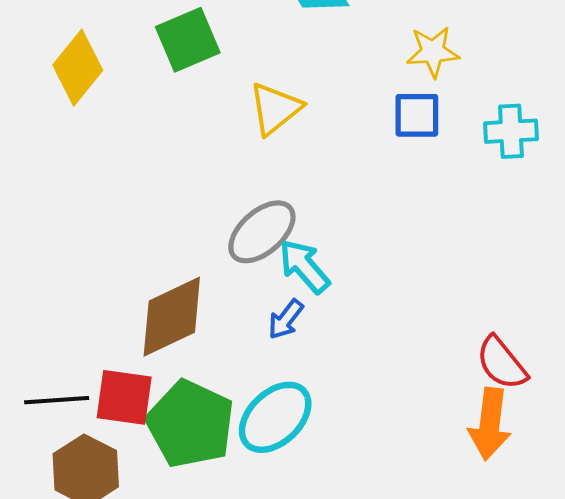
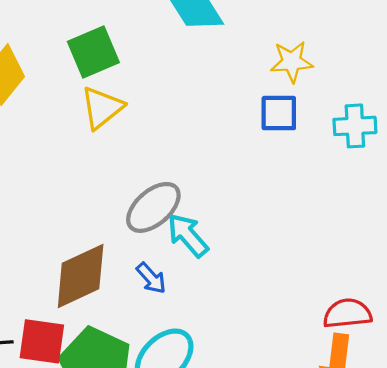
yellow triangle: (275, 109) -> (102, 108), moved
blue arrow: (286, 319) -> (151, 278), moved, turned -80
red semicircle: (502, 363) -> (347, 314), turned 123

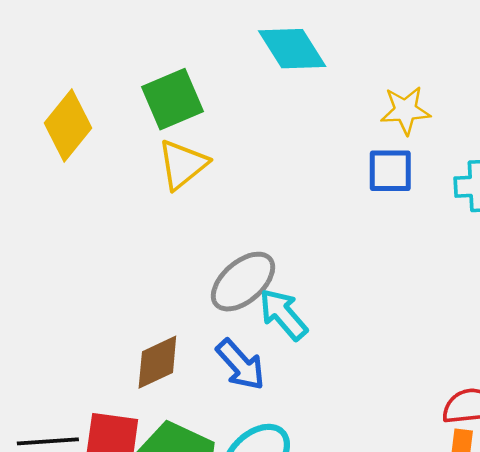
brown diamond: (81, 276) -> (157, 362), size x0.7
blue arrow: (151, 278) -> (240, 365), size x1.4

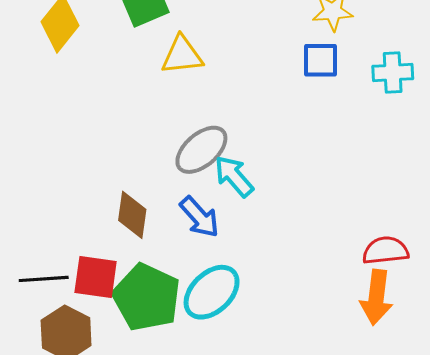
yellow triangle: (183, 164) -> (182, 55), moved, turned 33
brown diamond: (157, 362) -> (132, 215), turned -57

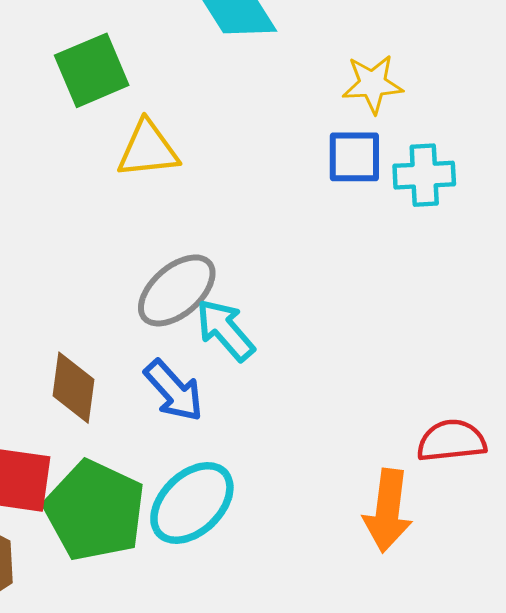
cyan cross: (393, 72) -> (424, 175), moved
orange arrow: (376, 297) -> (388, 511), moved

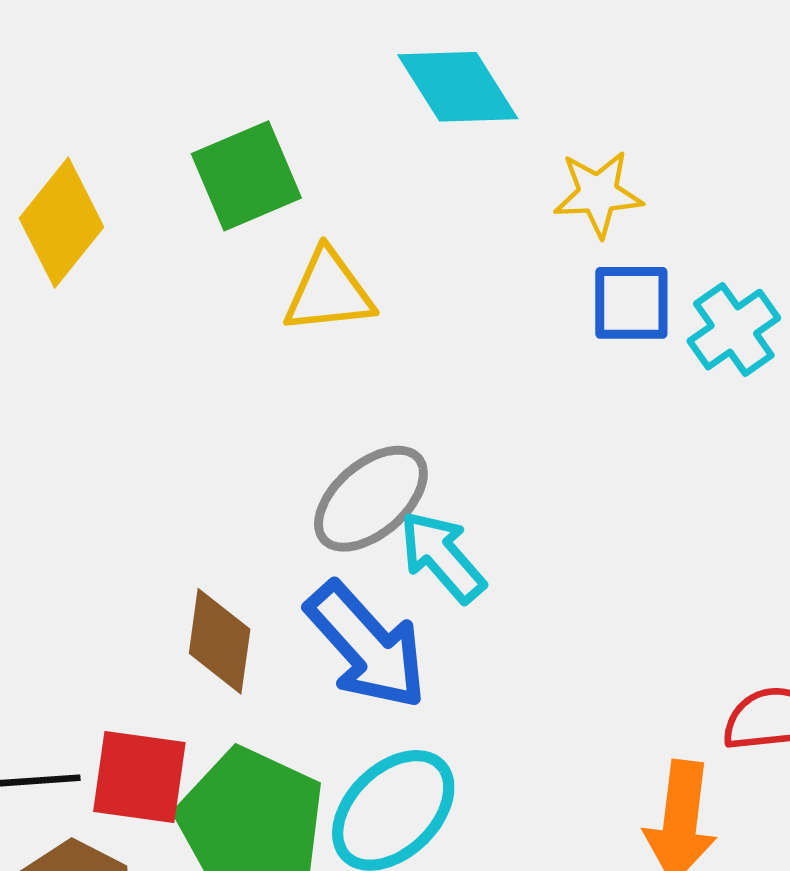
yellow star: (373, 84) -> (598, 194), moved
cyan cross: (424, 175) -> (734, 330), turned -32
blue arrow: (174, 391) -> (367, 646), size x1.4

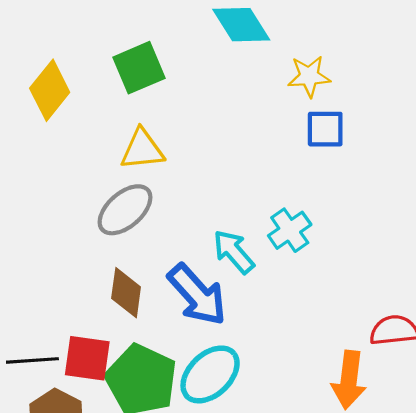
yellow triangle: (329, 292) -> (142, 149), moved
cyan cross: (734, 330) -> (290, 230), moved
gray ellipse: (371, 499) -> (125, 210), moved

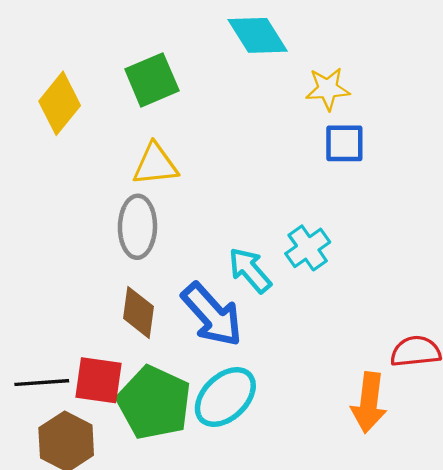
gray ellipse: (125, 210) -> (137, 227), turned -48

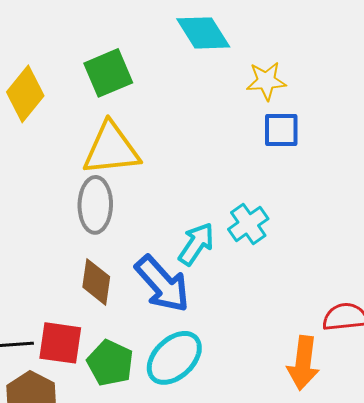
yellow triangle: (155, 164) -> (111, 149), size x1.4
cyan arrow: (250, 270) -> (196, 244), turned 75
green pentagon: (154, 403) -> (110, 363), size x0.7

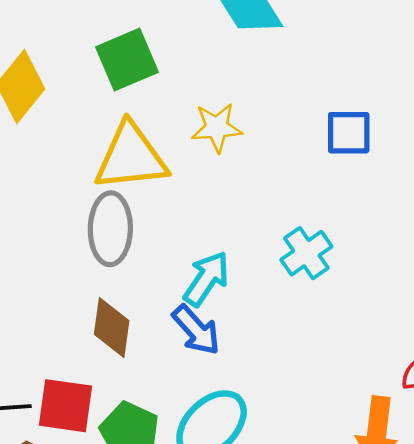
yellow star: (266, 81) -> (217, 128), moved
cyan arrow: (196, 244) -> (206, 279), moved
blue arrow: (162, 284) -> (196, 330), size x0.7

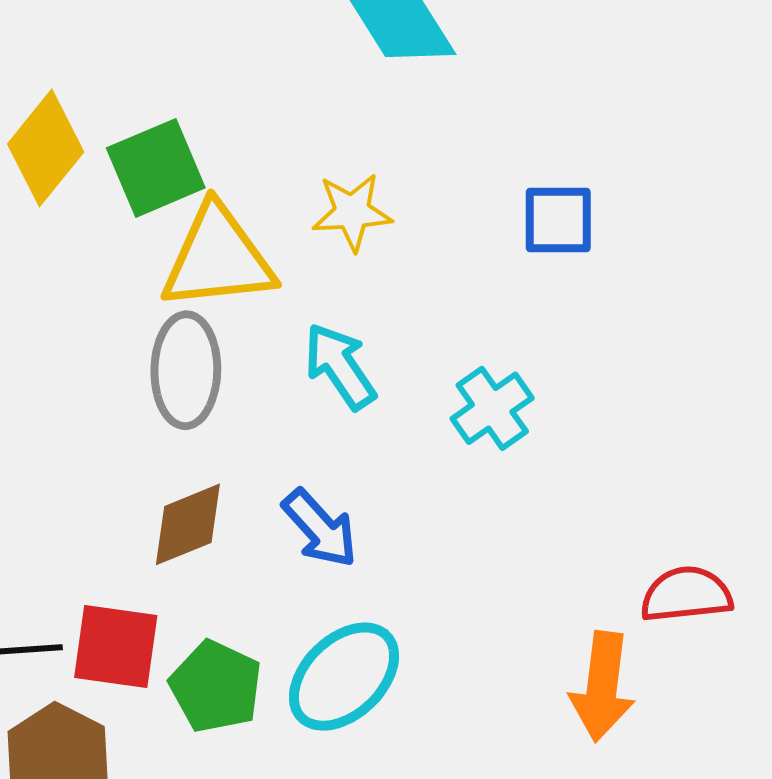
green square: (127, 60) -> (156, 168), moved
cyan arrow: (206, 279) -> (340, 366), moved, turned -68
brown diamond: (112, 327) -> (188, 524), turned 60

